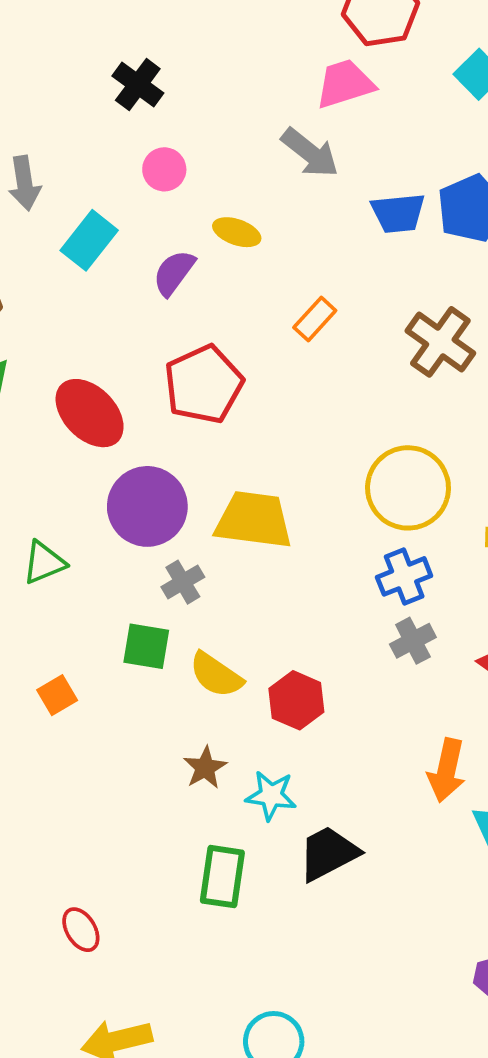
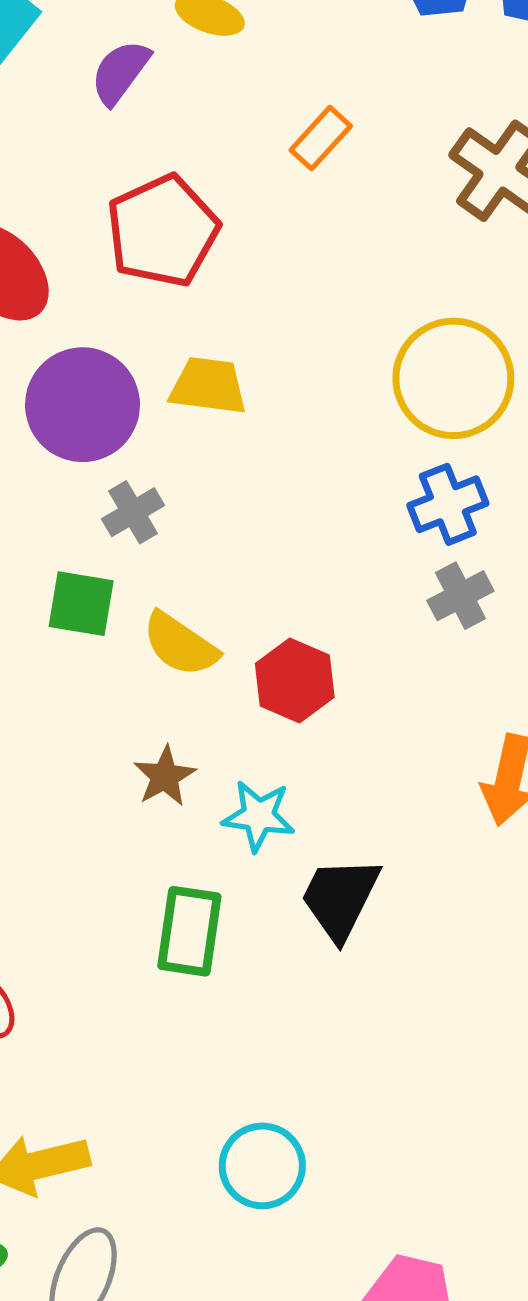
yellow trapezoid: (254, 520) -> (208, 386), moved, size x0.7
black trapezoid: (328, 853) -> (340, 898), turned -36

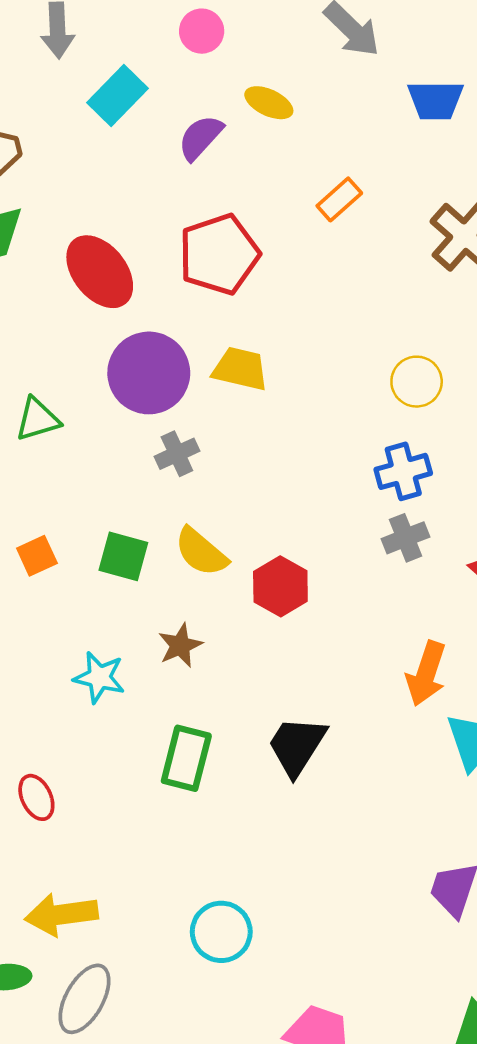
yellow circle: (453, 378) -> (417, 382), size x0.6
green square: (81, 604) -> (123, 556), moved
cyan star: (259, 816) -> (99, 677), moved

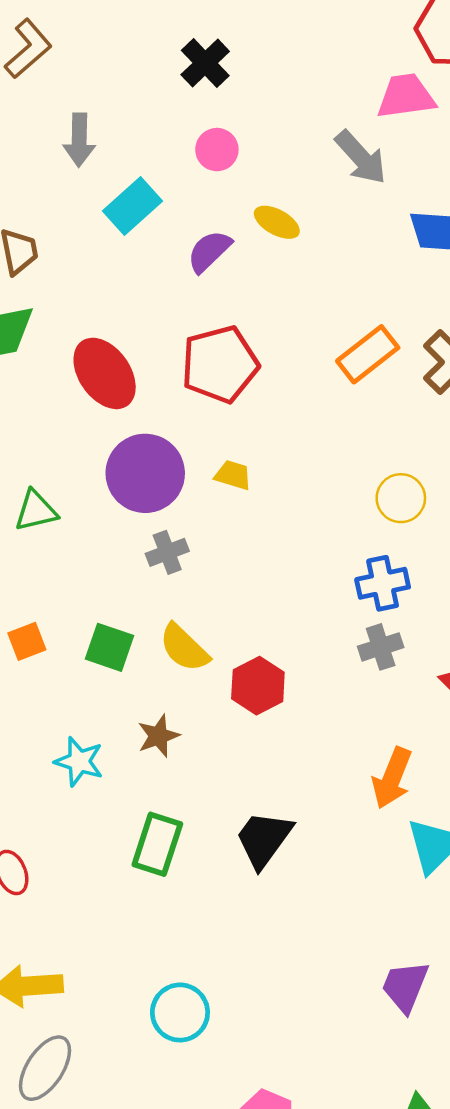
orange rectangle: (339, 199) -> (368, 354), moved, size x1.4
yellow trapezoid: (240, 369) -> (233, 475), size x0.7

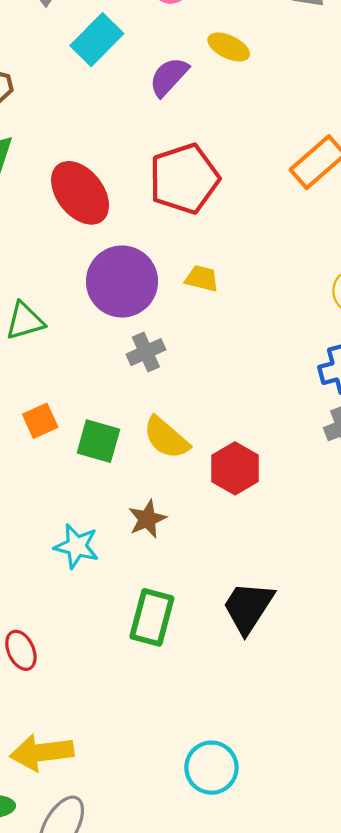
orange square: (27, 641) -> (40, 421), moved
cyan circle: (180, 1012) -> (211, 768), moved

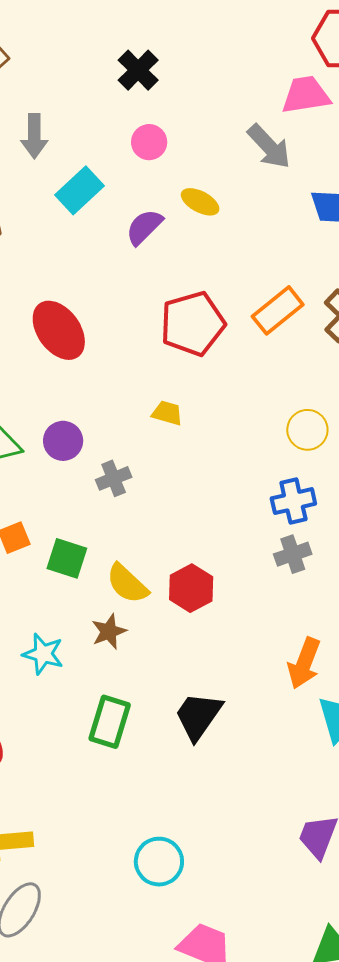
red pentagon: (184, 179) -> (193, 324), moved
purple circle: (122, 281) -> (63, 441), moved, size x0.6
yellow semicircle: (166, 438) -> (127, 584), moved

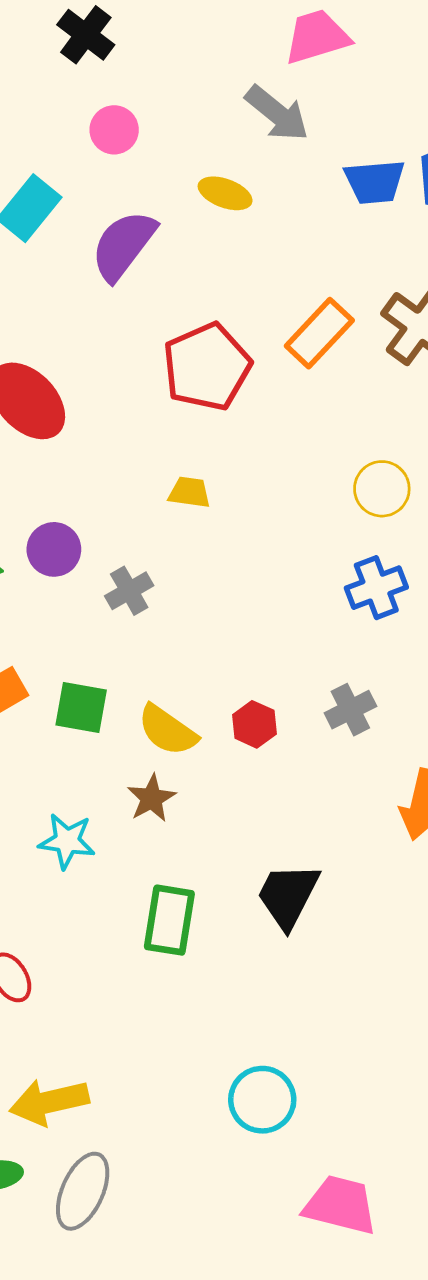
yellow ellipse: (200, 202) -> (225, 193), moved
purple semicircle: (144, 227) -> (123, 245), size x1.4
gray cross: (293, 554) -> (350, 710), moved
red hexagon: (191, 588) -> (254, 724), size x0.7

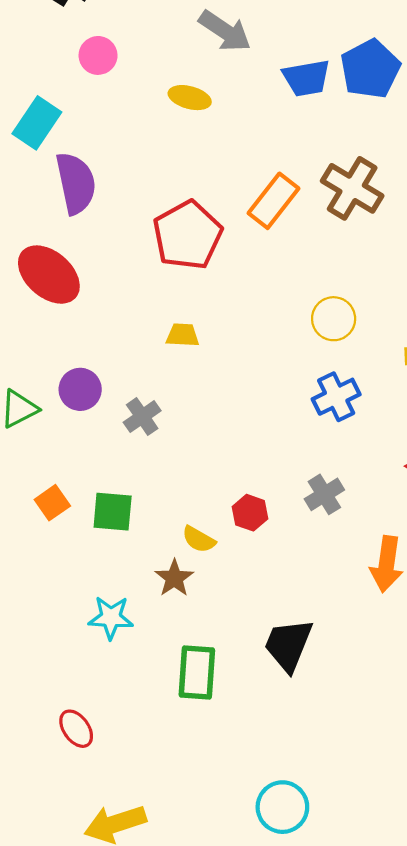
purple semicircle: (123, 245) -> (76, 183), moved, turned 136
yellow semicircle: (167, 730) -> (199, 539), moved, size x0.7

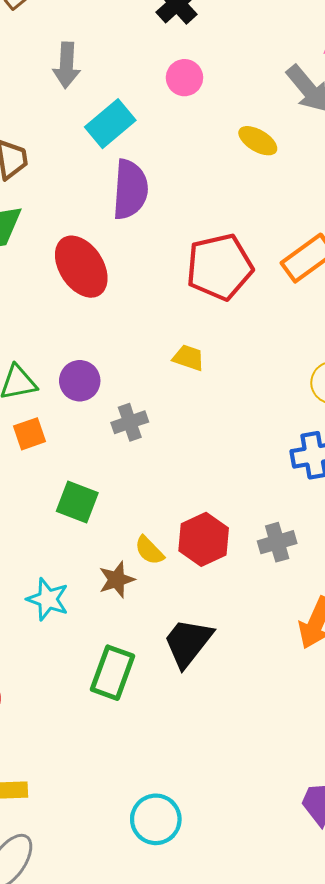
orange square: (52, 503) -> (30, 434), moved
red hexagon: (250, 513) -> (204, 539), size x1.5
black trapezoid: (288, 645) -> (188, 642), moved

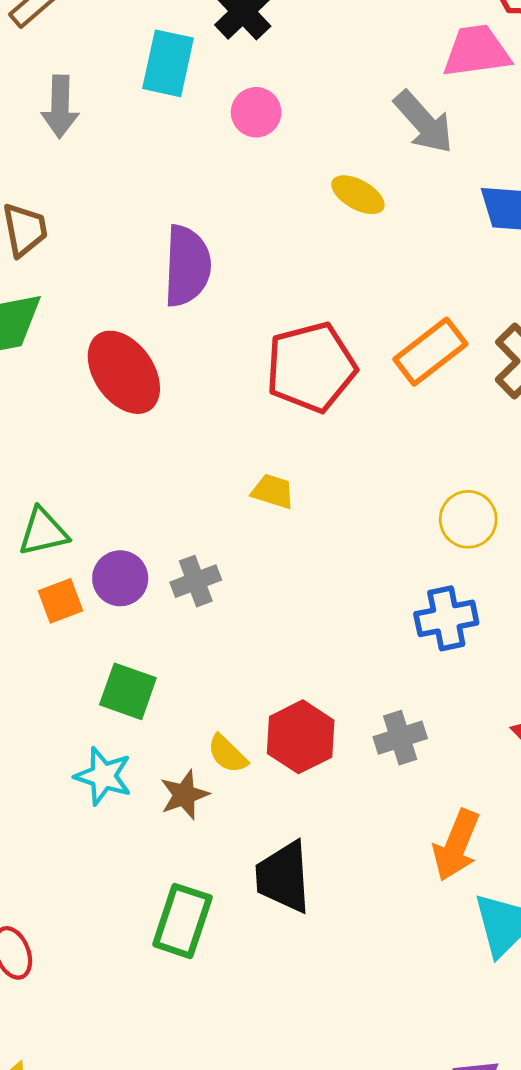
gray arrow: (66, 65) -> (60, 107), moved
cyan rectangle: (110, 124) -> (168, 63), moved, turned -36
purple circle: (80, 381) -> (120, 578), moved
cyan star: (48, 599) -> (103, 776), moved
black trapezoid: (188, 642) -> (283, 877), turned -40

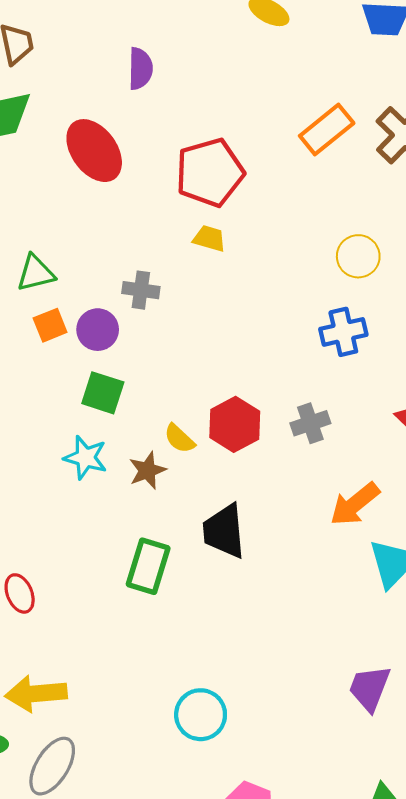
purple semicircle: (187, 266) -> (140, 69), size x0.7
red pentagon: (311, 367) -> (210, 172), moved
purple circle: (120, 578) -> (98, 330), moved
gray cross: (196, 581) -> (141, 290), moved, turned 30
orange arrow: (456, 845) -> (355, 504), turned 30

